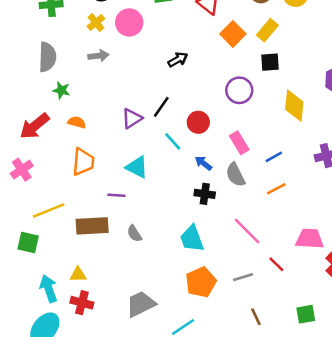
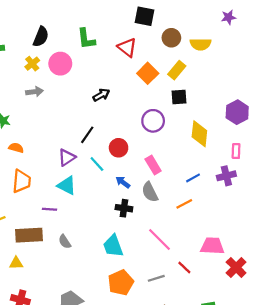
purple triangle: (132, 118) -> (67, 157), moved
blue line: (274, 157) -> (193, 178), moved
yellow triangle: (78, 275) -> (16, 263), moved

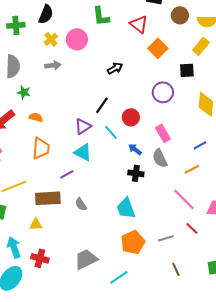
black semicircle: (41, 37) -> (46, 14), moved
yellow rectangle: (177, 70) -> (201, 46), moved
purple line: (50, 209) -> (67, 174), turned -32
pink line: (160, 239) -> (184, 199), moved

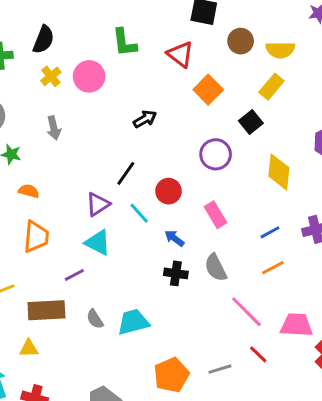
gray arrow: (53, 65) -> (54, 128), moved, turned 84
black square: (187, 70) -> (251, 122), turned -35
gray semicircle: (160, 158) -> (216, 268), moved
orange line: (192, 169) -> (273, 268), moved
cyan trapezoid: (126, 208) -> (133, 322), moved, turned 95

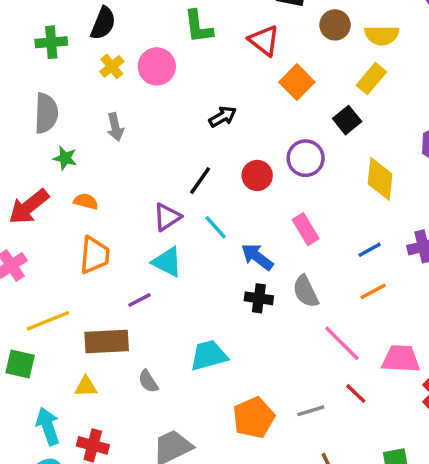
red circle: (169, 191) -> (257, 175), moved
blue arrow: (174, 238) -> (257, 257), size x1.4
gray semicircle: (95, 319) -> (148, 381), moved

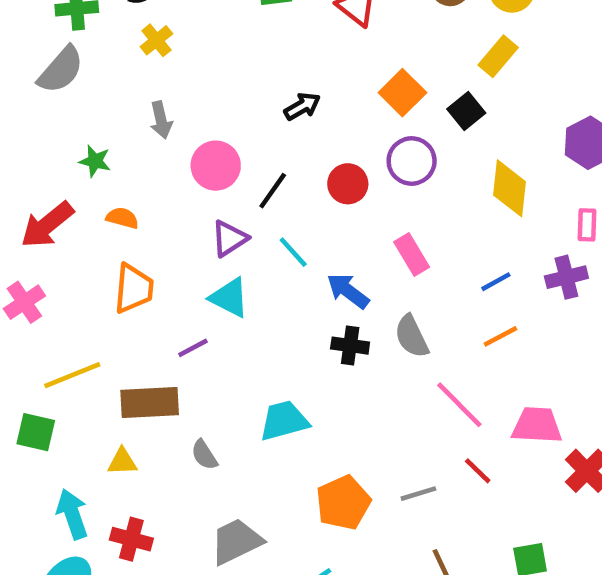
pink circle: (157, 66) -> (216, 166), moved
orange square: (297, 82) -> (402, 93), moved
gray semicircle: (46, 113) -> (61, 70), moved, turned 39

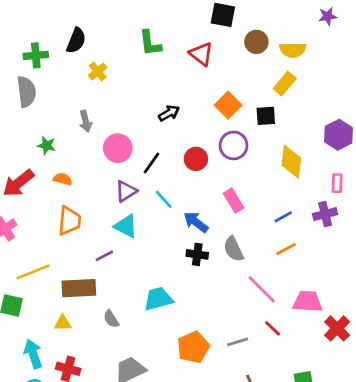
yellow cross: (156, 40) -> (98, 71), moved
gray semicircle: (61, 70) -> (26, 92), turned -48
black square: (466, 111) -> (266, 116), turned 35

